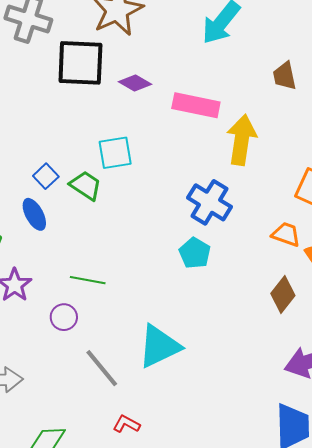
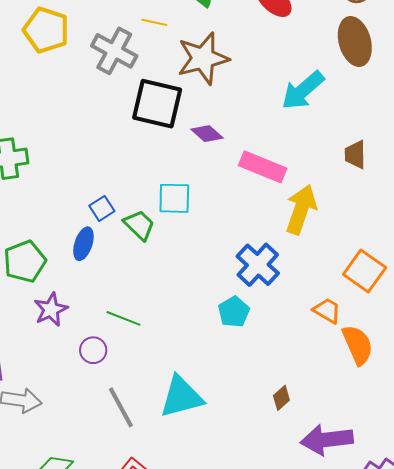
blue ellipse: (34, 214) -> (83, 244), turned 36
brown diamond: (283, 294) -> (281, 398), moved, size x0.7

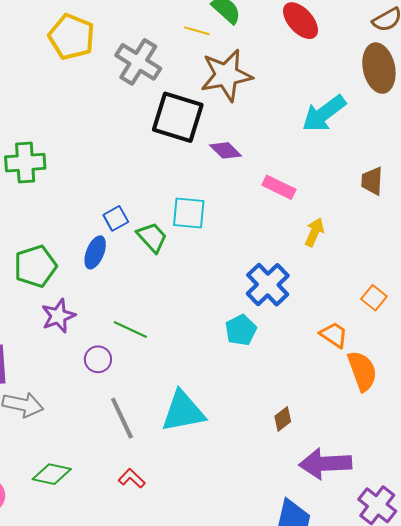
yellow line: (154, 22) -> (197, 31), moved
pink rectangle: (263, 167) -> (279, 187), size x0.7
yellow arrow: (301, 209) -> (314, 232), size x0.6
orange square: (365, 271) -> (374, 298), size x0.6

